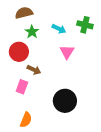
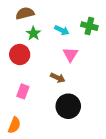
brown arrow: (34, 70) -> (58, 78), moved
orange semicircle: (26, 120) -> (14, 125), moved

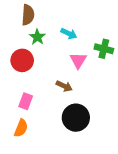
brown semicircle: (25, 13) -> (28, 15), turned 108
green cross: (89, 26) -> (104, 49), moved
orange semicircle: (14, 125) -> (21, 128), moved

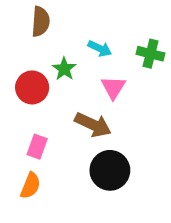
green star: (37, 37) -> (64, 69), moved
green cross: (104, 49) -> (151, 54), moved
brown arrow: (64, 86) -> (93, 125), size x1.5

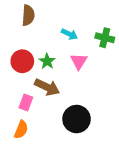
green star: (64, 69) -> (47, 61), moved
brown arrow: (93, 125) -> (47, 87), moved

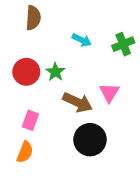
green cross: (105, 38) -> (123, 44), turned -36
pink triangle: (79, 61) -> (109, 93), moved
brown arrow: (47, 87) -> (78, 102), moved

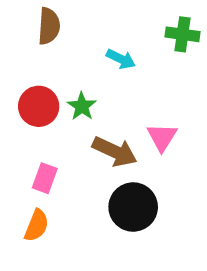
green cross: (123, 44) -> (182, 34), moved, turned 30

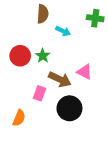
brown semicircle: (49, 26) -> (43, 14), moved
pink triangle: (162, 137) -> (84, 72), turned -35
pink rectangle: (45, 178) -> (39, 93), moved

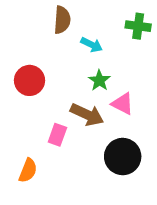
green star: (43, 56) -> (99, 80), moved
black circle: (69, 108) -> (123, 157), moved

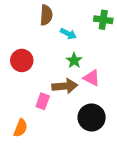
brown arrow: (87, 115) -> (65, 86), turned -30

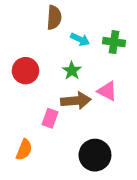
green cross: (103, 20) -> (114, 42), moved
green star: (74, 60) -> (72, 71), moved
black circle: (92, 117) -> (95, 155), moved

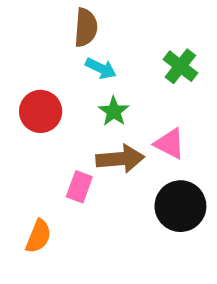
cyan arrow: (80, 39) -> (101, 68), moved
green cross: (114, 42) -> (180, 66), turned 30
black circle: (95, 155) -> (180, 206), moved

